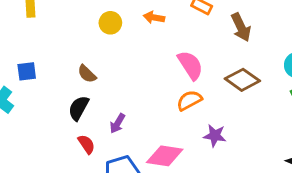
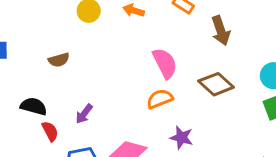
brown semicircle: (87, 74) -> (59, 60), turned -66
black semicircle: (79, 108) -> (34, 106), moved, turned 70

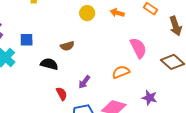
orange semicircle: (160, 99) -> (121, 72), moved
black semicircle: (34, 106) -> (49, 64), moved

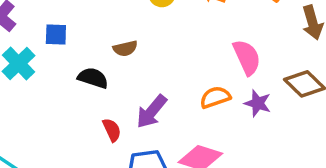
purple arrow: (84, 82) -> (152, 112), size x1.5
purple star: (150, 98) -> (258, 103), moved

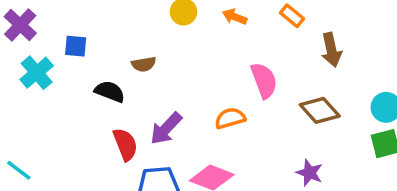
purple star: (258, 103) -> (310, 173), moved
red semicircle: (112, 130) -> (125, 144), size x1.4

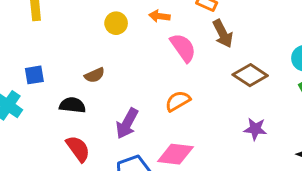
brown arrow: (331, 50) -> (223, 34), moved
pink semicircle: (264, 80) -> (183, 48), moved
red semicircle: (125, 144) -> (78, 149), moved

